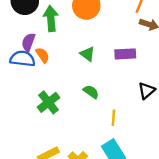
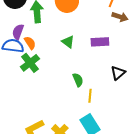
green semicircle: (91, 92) -> (78, 80), moved, turned 32
green cross: (48, 102) -> (30, 63), moved

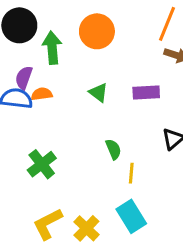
orange semicircle: (30, 43) -> (42, 94), turned -64
green cross: (30, 63) -> (42, 164), moved

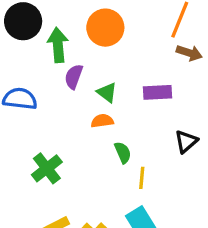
purple semicircle: (24, 78) -> (74, 77), moved
orange semicircle: (42, 94) -> (102, 121), moved

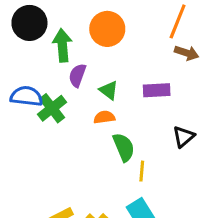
green semicircle: (123, 153) -> (124, 147), size x1.4
green cross: (47, 168) -> (52, 108), moved

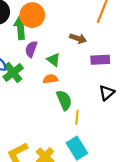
orange circle: (107, 29) -> (32, 15), moved
brown arrow: (187, 53) -> (78, 38), moved
purple rectangle: (157, 90) -> (100, 60), moved

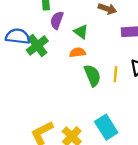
yellow line: (77, 117) -> (115, 74), moved

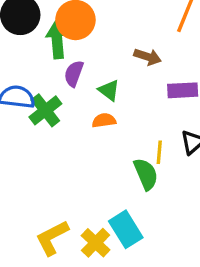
green semicircle: (92, 75) -> (146, 174), moved
cyan rectangle: (106, 127) -> (126, 229), moved

